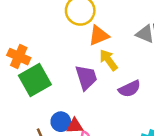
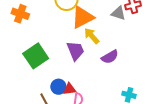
orange triangle: (99, 35) -> (83, 17), size x1.4
orange cross: (19, 57) -> (20, 14), moved

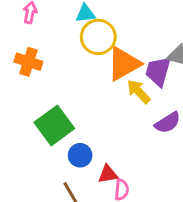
purple trapezoid: (75, 51) -> (158, 71), moved, turned -140
blue circle: (58, 87) -> (80, 155), moved

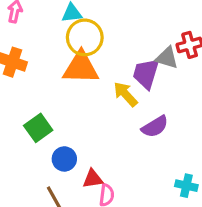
orange triangle: (124, 64) -> (81, 68), moved, turned 30
green square: (54, 125) -> (38, 128), size x0.7

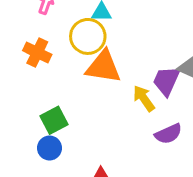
yellow circle: (85, 37) -> (88, 36), moved
blue circle: (64, 159) -> (49, 148), moved

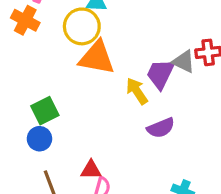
orange cross: (37, 53) -> (25, 20), moved

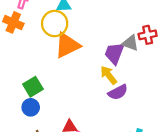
orange triangle: (97, 58) -> (67, 45), turned -32
yellow arrow: (137, 91) -> (109, 75), moved

